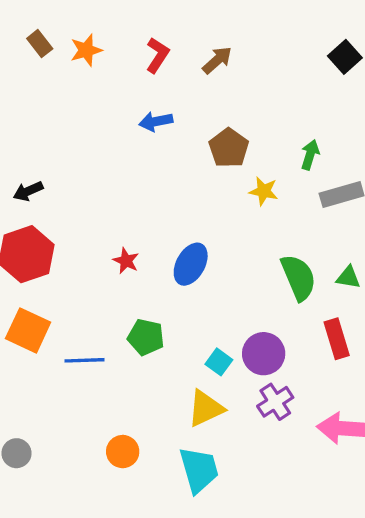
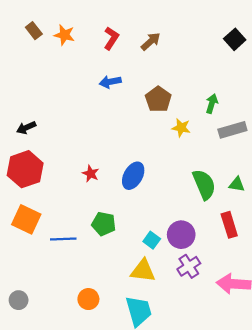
orange star: (86, 50) -> (64, 35), turned 30
yellow triangle: (206, 408) -> (143, 271), turned 32

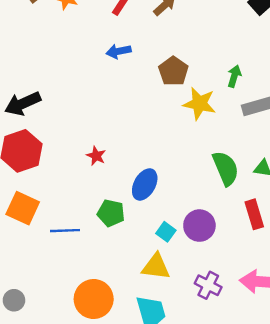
black arrow: (26, 128) -> (23, 104), size x1.6
yellow star: (181, 128) -> (199, 104), size x1.5
blue ellipse: (133, 176) -> (145, 184), moved
purple cross: (189, 266) -> (208, 285), moved, turned -30
orange circle: (88, 299) -> (94, 299), size x1.6

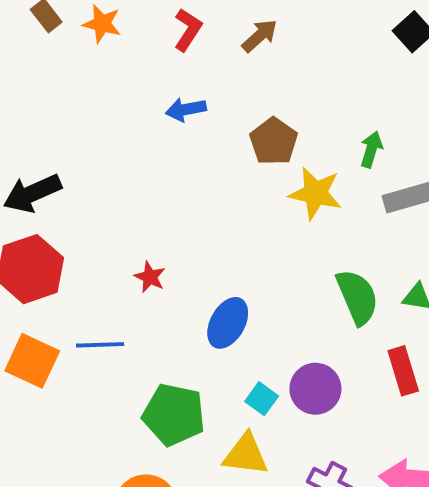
green pentagon: (111, 213) -> (174, 415), moved, size x1.4
blue line: (65, 231) -> (100, 345), moved

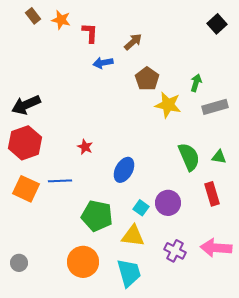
red L-shape: (188, 30) -> (90, 33), moved, turned -30
brown arrow: (260, 36) -> (133, 42), moved

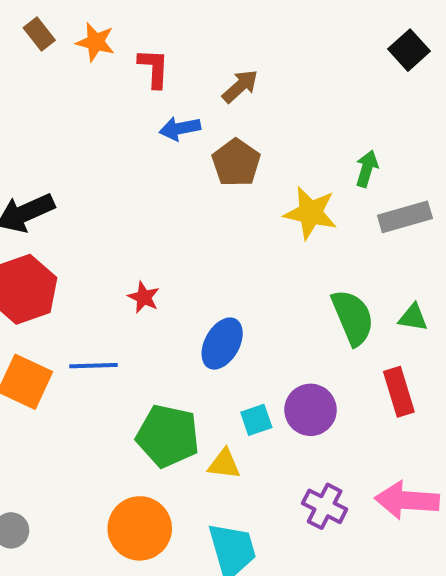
brown pentagon: (147, 79) -> (236, 163), moved
cyan square: (141, 208) -> (256, 420), turned 35
yellow triangle: (133, 236) -> (224, 464), moved, size x0.7

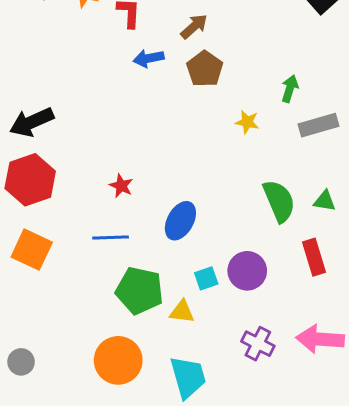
brown pentagon: (236, 163) -> (205, 69), moved
yellow star: (311, 213) -> (247, 122), size x0.6
blue line: (93, 366) -> (111, 237), moved

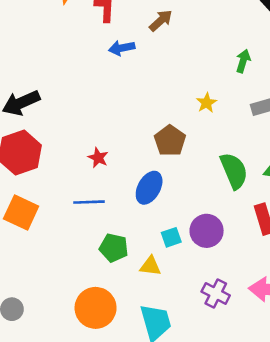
brown pentagon: (205, 69) -> (170, 141), moved
green arrow: (290, 89) -> (243, 61), moved
yellow star: (247, 122) -> (207, 103), turned 30
green pentagon: (139, 291) -> (114, 248), size x0.7

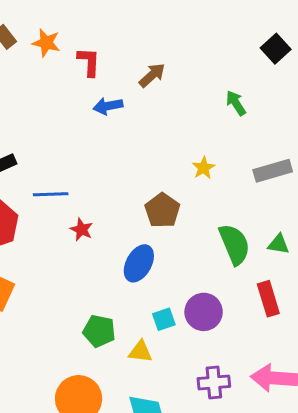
green arrow: (243, 61) -> (236, 103), moved, turned -50
blue line: (89, 202) -> (51, 194), moved
purple cross: (216, 294) -> (214, 382), turned -32

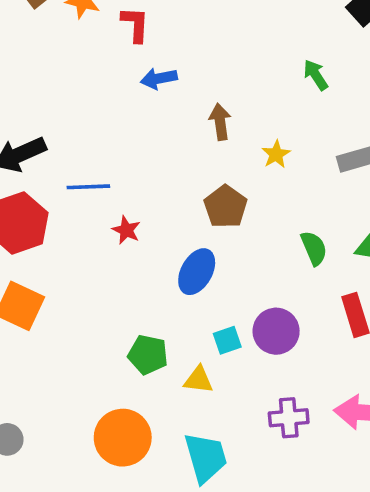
brown arrow: (152, 75) -> (220, 122), moved, turned -56
green semicircle: (234, 244) -> (314, 248), size x0.7

